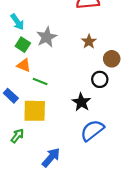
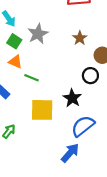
yellow square: (35, 111) -> (42, 110), moved
blue arrow: (51, 157) -> (70, 153), moved

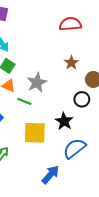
gray star: (38, 34) -> (37, 83), moved
blue arrow: (70, 153) -> (50, 175), moved

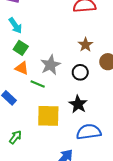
black circle: (82, 99) -> (80, 72), moved
blue semicircle: (75, 148) -> (89, 132), turned 30

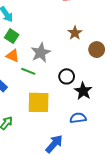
black circle: (80, 72) -> (67, 76), moved
black star: (78, 104) -> (83, 91), moved
blue semicircle: (89, 132) -> (78, 118), size x0.7

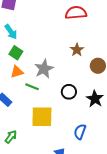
orange triangle: (13, 56) -> (17, 72), turned -40
black star: (83, 91) -> (95, 99), moved
blue semicircle: (78, 118) -> (80, 132), turned -63

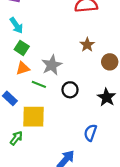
black circle: (69, 92) -> (70, 90), moved
yellow square: (42, 117) -> (34, 117), moved

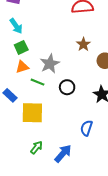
green square: (22, 48) -> (21, 47), turned 32
green arrow: (16, 138) -> (36, 147), moved

